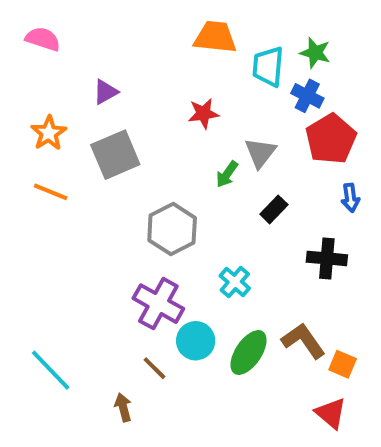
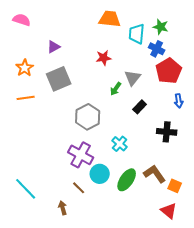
orange line: (51, 192) -> (26, 98), turned -30

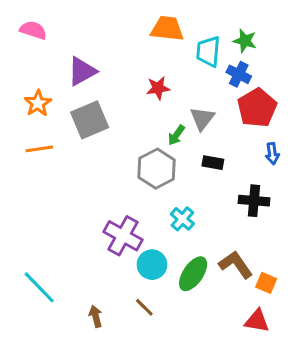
purple triangle: (54, 47) -> (82, 71), size x1.5
black rectangle: (140, 107) -> (213, 163), turned 56
gray hexagon: (88, 117) -> (157, 169), moved
brown line: (79, 188) -> (144, 307), moved
red triangle: (169, 211) -> (257, 321), turned -30

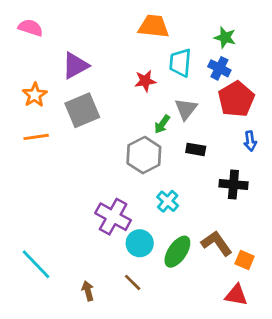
cyan trapezoid: (208, 51) -> (180, 63), moved

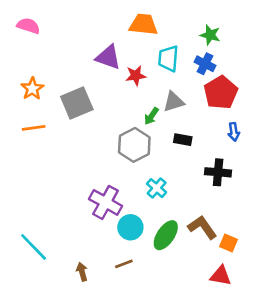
purple triangle: (75, 66) -> (108, 57), moved, turned 48
gray triangle: (186, 109) -> (174, 102), turned 35
brown line: (133, 282) -> (124, 264), turned -66

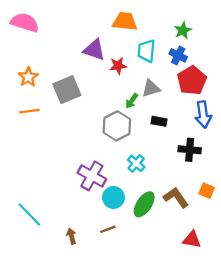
pink semicircle: (28, 26) -> (25, 23), size x1.4
green star: (210, 35) -> (183, 30), turned 30
blue arrow: (234, 132) -> (203, 115), size x1.6
orange square: (229, 243) -> (207, 191), moved

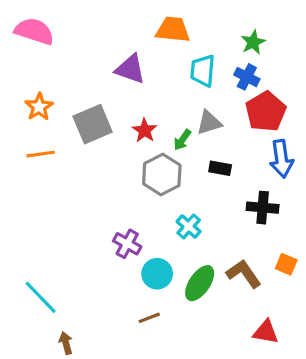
red star: (118, 66) -> (145, 130), moved, turned -30
purple cross: (92, 176) -> (127, 244), size x0.7
brown arrow: (71, 236) -> (66, 343), moved

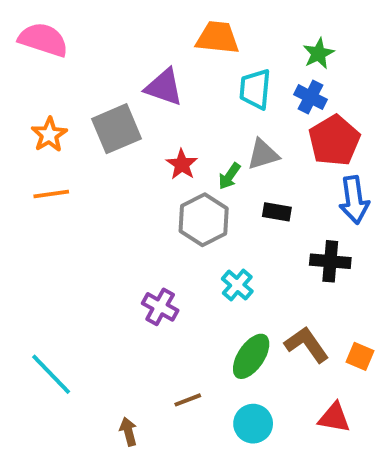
gray square: (93, 124) -> (117, 129), moved
orange square: (286, 264) -> (360, 356), moved
cyan circle: (157, 274) -> (253, 424), moved
brown arrow: (66, 343) -> (128, 432), moved

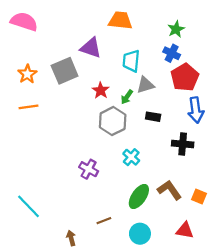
cyan trapezoid: (255, 89) -> (131, 61), moved

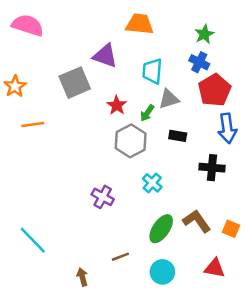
orange star: (27, 74) -> (15, 86), moved

